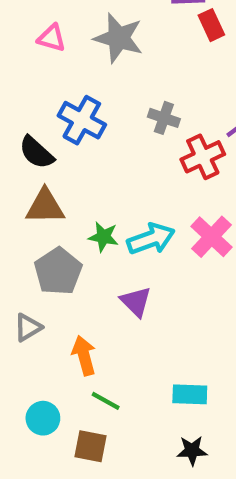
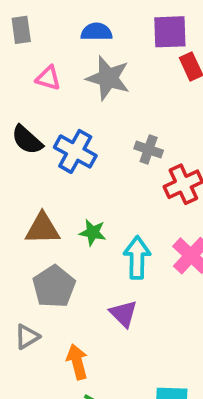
black semicircle: (36, 152) -> (27, 140), moved
green star: (103, 237) -> (93, 232), moved
cyan arrow: (151, 239) -> (137, 258), turned -69

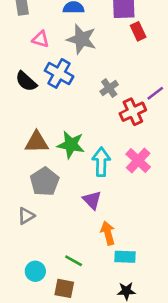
gray cross: (149, 149) -> (109, 88), turned 36
blue cross: (75, 151) -> (59, 73), moved
green star: (93, 232) -> (71, 145), size x1.5
orange arrow: (77, 362) -> (108, 233), moved

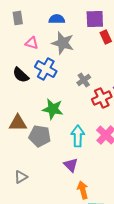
brown triangle: (37, 142) -> (18, 123), moved
green star: (71, 145) -> (53, 109), moved
gray pentagon: (45, 182) -> (40, 136), moved, turned -30

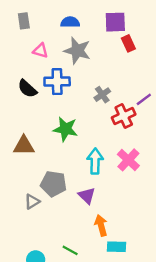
blue cross: (46, 69) -> (57, 82), turned -30
gray pentagon: (40, 136) -> (53, 184), moved
gray triangle: (21, 177) -> (32, 202), moved

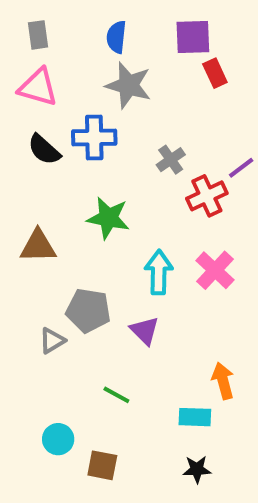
blue semicircle: (70, 22) -> (116, 37), turned -84
pink triangle: (40, 51) -> (38, 87), moved, size x1.5
orange arrow: (101, 225) -> (223, 381), moved
green line: (70, 250) -> (116, 395), moved

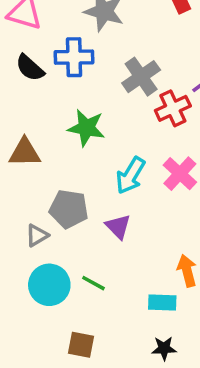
gray cross: (171, 160) -> (141, 77), size x1.5
cyan arrow: (159, 272) -> (130, 175), turned -150
cyan circle: (58, 439) -> (49, 285), moved, size x1.5

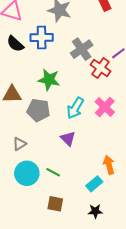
red cross: (173, 108) -> (101, 68), turned -30
gray pentagon: (69, 209) -> (38, 110), moved
cyan rectangle: (162, 302) -> (94, 184), turned -42
brown square: (81, 345) -> (55, 204), moved

